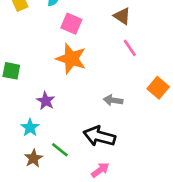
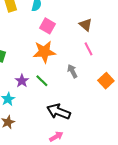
orange star: (71, 59) -> (44, 52), turned -30
gray arrow: (113, 100) -> (72, 71), moved, turned 48
green line: (60, 150) -> (42, 81), moved

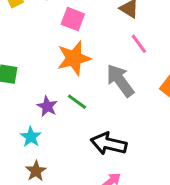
gray arrow: (72, 71) -> (120, 81), size x1.6

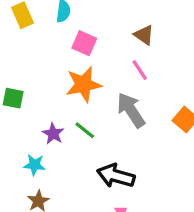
pink line: (139, 44) -> (140, 70), moved
cyan star: (31, 137) -> (35, 165), turned -30

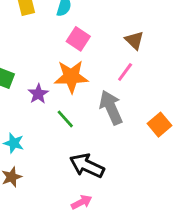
pink line: (140, 70) -> (125, 72), turned 60
purple star: (53, 134) -> (38, 94), moved

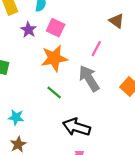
brown triangle: (134, 40) -> (117, 21), moved
purple star: (38, 94) -> (28, 30), moved

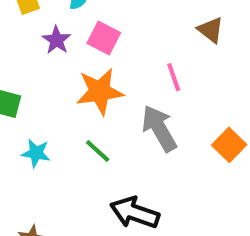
pink line: (96, 49) -> (174, 77), turned -49
cyan star: (16, 117) -> (36, 153), moved

